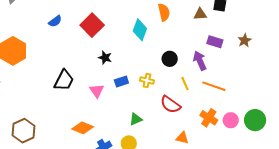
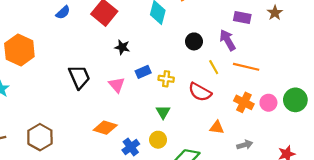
black trapezoid: (64, 80) -> (79, 77), turned -45
yellow cross: (147, 81) -> (166, 79), moved
green triangle: (136, 119) -> (163, 112), turned -32

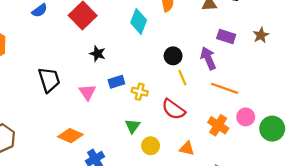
yellow line: (214, 67) -> (182, 78), moved
pink circle: (268, 103) -> (246, 117), moved
yellow circle: (158, 140) -> (151, 146), moved

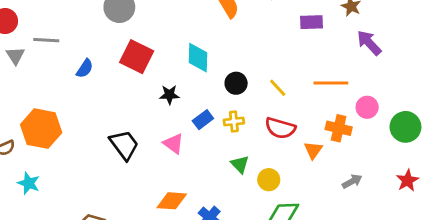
cyan diamond: (139, 21) -> (198, 58), moved
black circle: (173, 56) -> (236, 83), moved
purple arrow: (208, 58) -> (369, 43), moved
green circle: (272, 129) -> (405, 127), moved
orange triangle: (187, 148) -> (313, 150), moved, turned -49

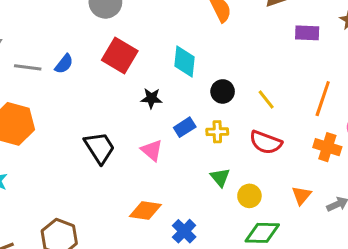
gray line: (46, 40) -> (28, 67), moved
orange line: (331, 83) -> (323, 99), turned -76
orange triangle: (313, 150) -> (301, 195), moved

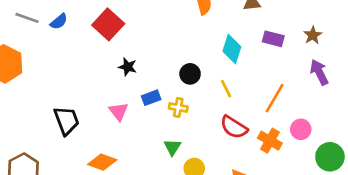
cyan diamond: (185, 61) -> (232, 49), moved
red semicircle: (266, 142) -> (234, 127), moved
black trapezoid: (100, 148) -> (67, 121), moved

